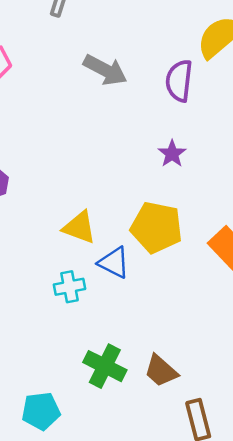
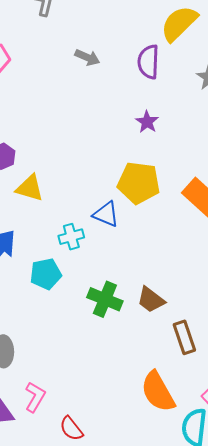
gray arrow: (105, 70) -> (87, 57), size x0.7
yellow triangle: (79, 227) -> (30, 188), moved
cyan pentagon: (41, 411) -> (46, 274), moved

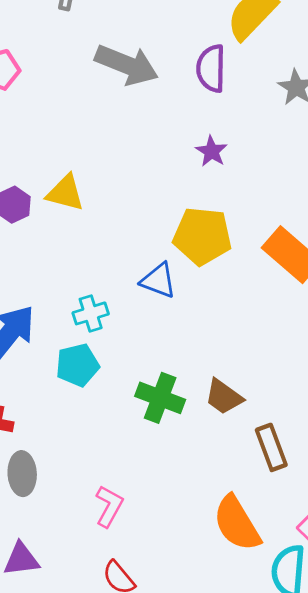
gray arrow: (87, 57) -> (127, 65), size x1.8
yellow triangle: (30, 188) -> (65, 193), moved
cyan cross: (71, 237) -> (91, 313), moved
pink L-shape: (35, 397) -> (109, 506), moved

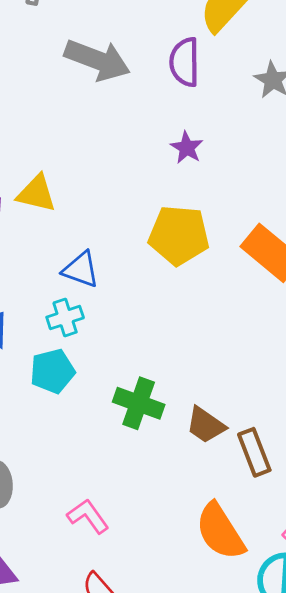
blue triangle: (158, 280) -> (81, 269), moved
brown trapezoid: (224, 397) -> (206, 425), moved
pink L-shape: (109, 506) -> (88, 516), turned -63

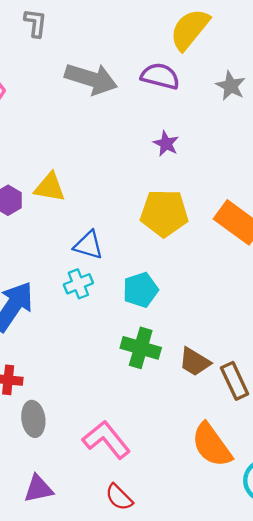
purple semicircle: (185, 62) -> (160, 76), turned 108
cyan pentagon: (52, 371) -> (141, 290), moved
pink L-shape: (88, 516) -> (106, 440), size x1.4

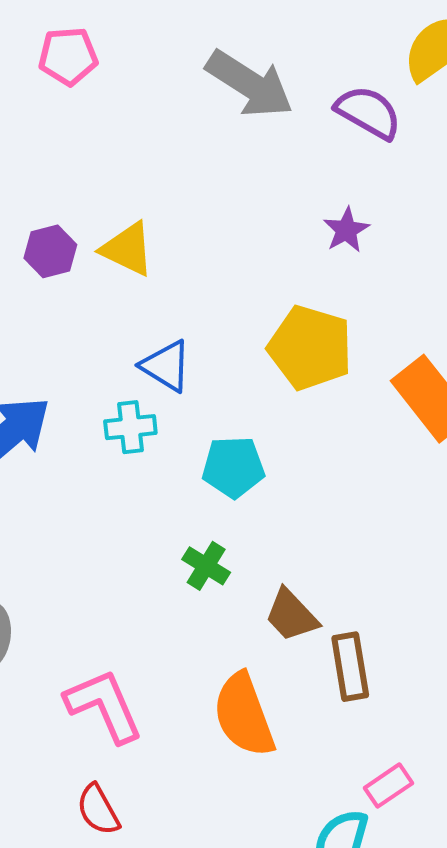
green cross: (141, 348) -> (206, 566), size x0.7
orange semicircle: (212, 445) -> (244, 715), moved

